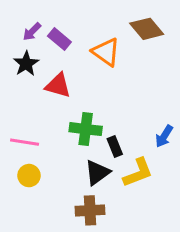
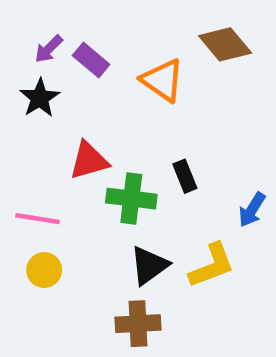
red triangle: (58, 85) -> (89, 161), moved, turned -32
black rectangle: (115, 146) -> (185, 176), moved

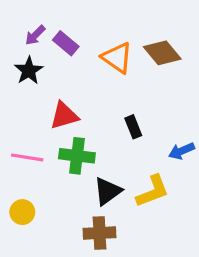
brown diamond: (225, 44) -> (162, 53), moved
green cross: (131, 199) -> (77, 156), moved
blue arrow: (252, 210) -> (182, 151), turned 35
yellow circle: (44, 270) -> (22, 212), moved

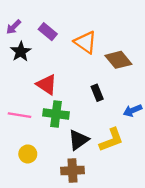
purple arrow: (35, 35) -> (14, 27), moved
brown diamond: (162, 53) -> (118, 60), moved
red triangle: (64, 116) -> (47, 85), turned 50
yellow circle: (22, 212) -> (28, 154), moved

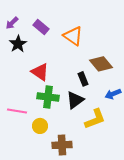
brown diamond: (118, 60) -> (101, 64), moved
pink line: (20, 115) -> (17, 111), moved
black triangle: (78, 140) -> (75, 100), moved
yellow circle: (28, 154) -> (40, 126), moved

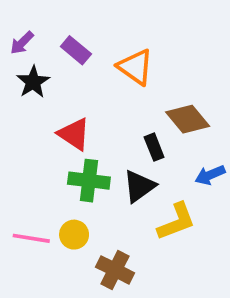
pink line: (17, 111) -> (31, 238), moved
brown cross: (62, 145) -> (115, 270), turned 30

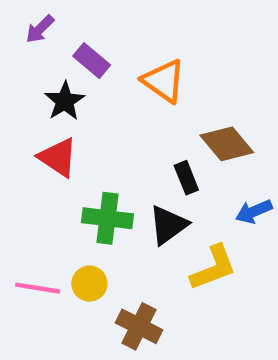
purple arrow: (22, 43) -> (40, 29), moved
black star: (33, 82) -> (65, 101), moved
red triangle: (74, 134) -> (58, 157), moved

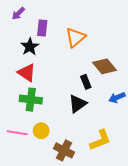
purple rectangle: (92, 61) -> (42, 28), turned 56
orange triangle: (164, 81) -> (75, 37), turned 45
green cross: (107, 218) -> (31, 100), moved
yellow L-shape: (213, 268) -> (100, 140), moved

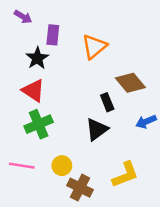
purple arrow: (18, 13) -> (23, 17), turned -104
green cross: (31, 100) -> (39, 124), turned -30
yellow circle: (41, 131) -> (62, 166), moved

